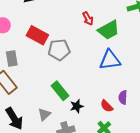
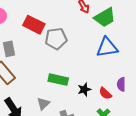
green rectangle: (60, 91) -> (58, 80), turned -36
black star: (77, 106) -> (84, 89), moved

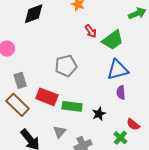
red rectangle: (34, 25) -> (47, 97), moved
purple semicircle: (121, 84) -> (121, 92), moved
red semicircle: (105, 93) -> (133, 124), moved

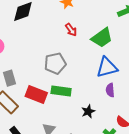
red arrow: (91, 31) -> (71, 30), moved
green rectangle: (72, 106) -> (61, 91), moved

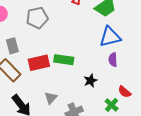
gray pentagon: (55, 63) -> (37, 18), moved
red rectangle: (36, 94) -> (39, 63), turned -35

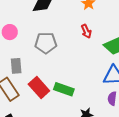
red rectangle: (39, 63) -> (39, 87), turned 50

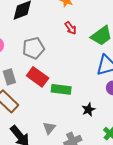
red rectangle: (39, 87) -> (38, 77), moved

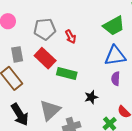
red arrow: (71, 28) -> (71, 37), moved
gray triangle: (49, 128) -> (50, 110), size x1.6

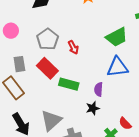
gray pentagon: (45, 29) -> (48, 39), turned -30
purple semicircle: (116, 79) -> (98, 89), moved

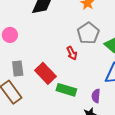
gray pentagon: (48, 39) -> (88, 33), moved

